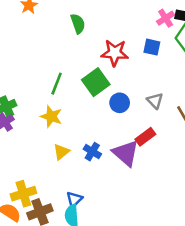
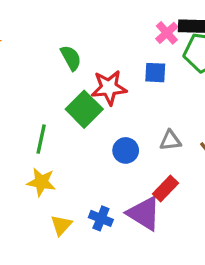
green semicircle: (78, 24) -> (71, 58), moved
green square: (96, 82) -> (84, 109), moved
gray triangle: (155, 101) -> (170, 140), turned -42

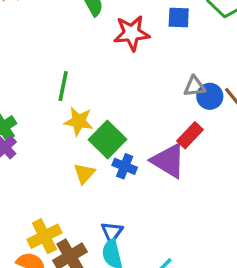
green square: (84, 109) -> (107, 139), moved
blue circle: (126, 150) -> (210, 96), moved
yellow star: (41, 182) -> (79, 121), moved

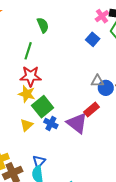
blue square: (179, 17) -> (93, 39), turned 32
red star: (132, 33) -> (31, 76), moved
green line: (63, 86) -> (28, 51), moved

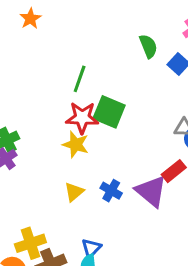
green semicircle: (43, 25) -> (148, 46), moved
green square: (43, 107) -> (109, 112), moved, turned -30

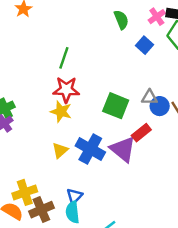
green semicircle: (148, 46) -> (121, 20), moved
green square: (109, 112) -> (116, 106), moved
blue cross: (111, 191) -> (90, 149), size x1.6

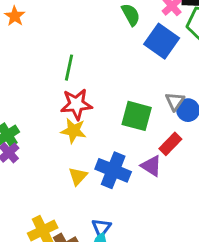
blue square: (144, 45) -> (162, 41), size x1.6
gray triangle: (149, 97) -> (175, 101), turned -49
purple triangle: (123, 149) -> (151, 166), size x0.7

